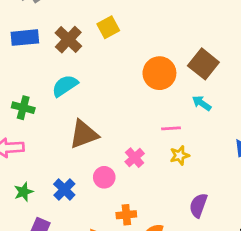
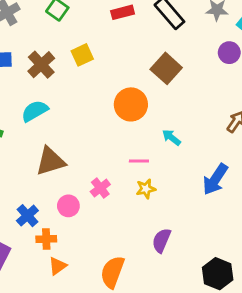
brown square: (203, 64) -> (166, 68), moved
orange cross: (126, 215) -> (46, 239), moved

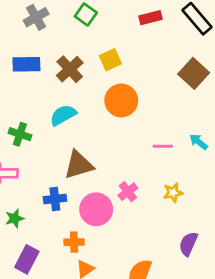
orange circle: (131, 104) -> (121, 101), moved
pink line: (139, 161) -> (163, 146), moved
pink circle: (68, 206) -> (96, 209), size x1.5
blue cross: (27, 216) -> (55, 199), moved, turned 35

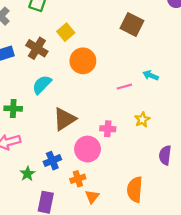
pink cross: (128, 192) -> (108, 129), turned -32
blue cross: (55, 199) -> (52, 161), moved

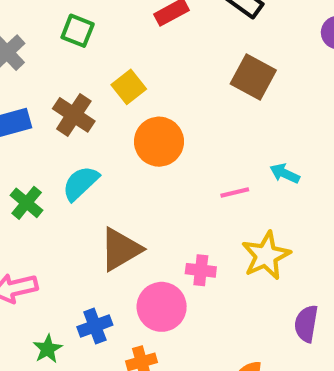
green cross: (13, 109) -> (27, 203), moved, turned 35
yellow star: (142, 120) -> (266, 256), size x1.6

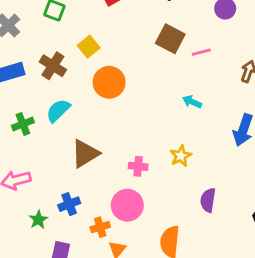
pink line: (235, 193) -> (201, 52), moved
green cross: (27, 203) -> (23, 124), turned 30
yellow star: (266, 256) -> (181, 156), size x0.7
pink circle: (162, 307) -> (127, 205), moved

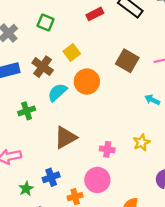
brown square: (170, 39) -> (127, 61), moved
cyan semicircle: (58, 111) -> (57, 92), moved
green cross: (23, 124) -> (27, 111), moved

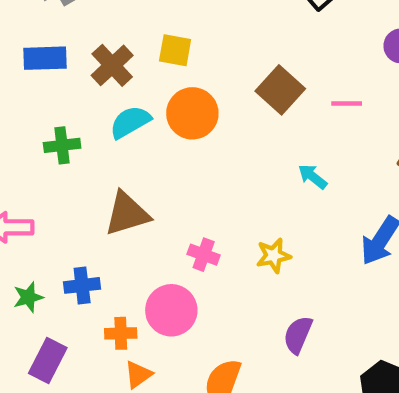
yellow square: (72, 53) -> (175, 50), turned 35

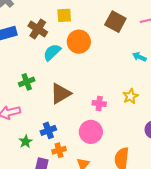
green cross: (62, 145) -> (27, 82), moved
orange cross: (121, 333) -> (59, 150), moved

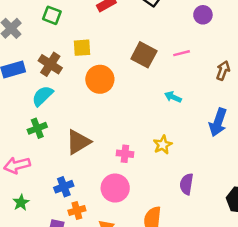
cyan semicircle: (52, 52) -> (42, 96), moved
green star: (26, 142) -> (21, 202), moved

